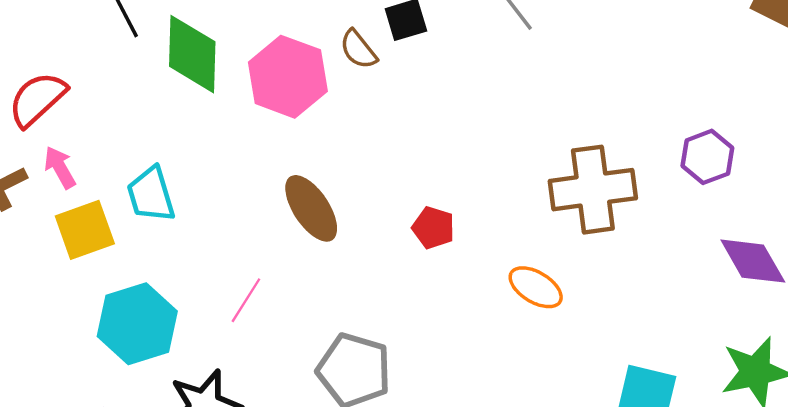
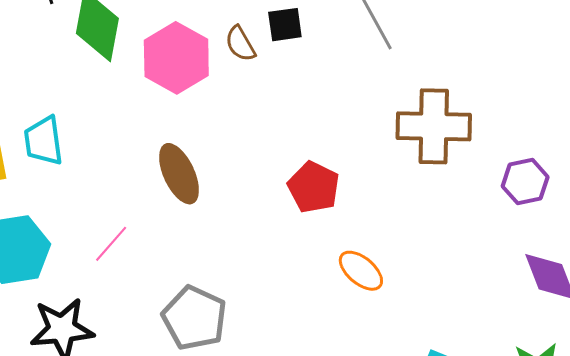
brown cross: (593, 190) -> (434, 126), moved
red pentagon: (433, 228) -> (314, 187), moved, size x1.4

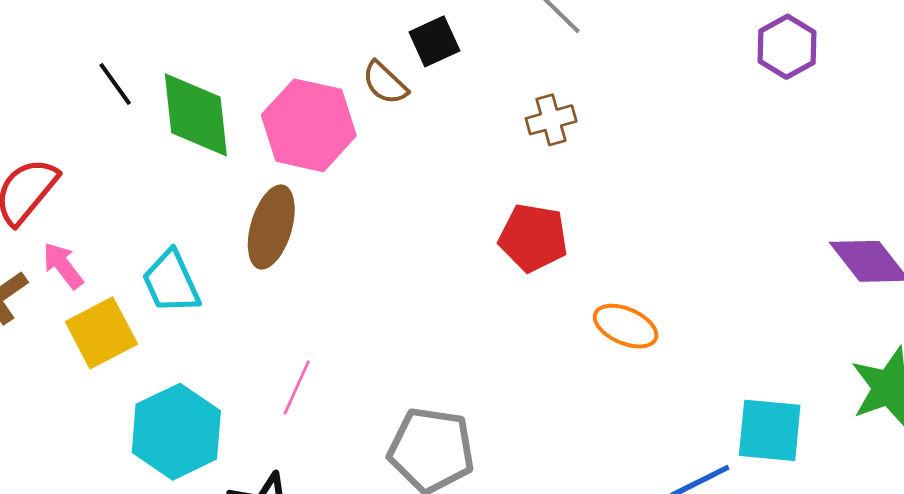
brown cross: (434, 126) -> (551, 120), moved, size x0.5
brown ellipse: (179, 174) -> (271, 227), moved, turned 58
purple hexagon: (525, 182) -> (787, 47), moved

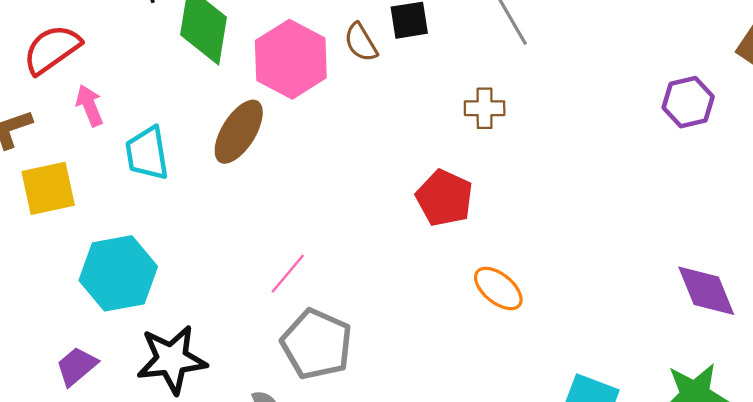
pink arrow: (63, 266) -> (89, 105), moved
yellow square: (101, 333) -> (48, 188), moved
pink line: (297, 387) -> (288, 274), moved

